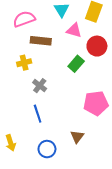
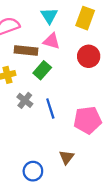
pink triangle: (74, 30) -> (52, 41), moved
green rectangle: (76, 64) -> (42, 70), moved
blue line: (38, 114) -> (50, 108), moved

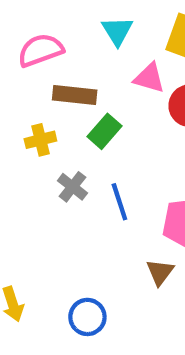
pink triangle: (52, 41) -> (149, 78), moved
brown triangle: (67, 157) -> (160, 272), moved

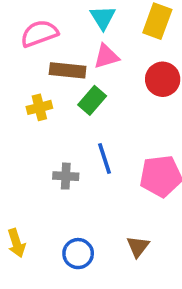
pink triangle: (149, 78) -> (106, 56), moved, turned -32
gray cross: (73, 187) -> (66, 176), moved, turned -35
brown triangle: (160, 272) -> (138, 247), moved

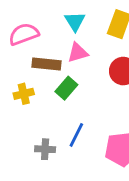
blue line: (105, 158) -> (76, 135), turned 45

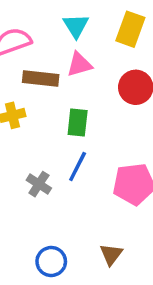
green rectangle: (66, 88) -> (78, 122), moved, turned -35
gray cross: (45, 149) -> (39, 184), turned 30

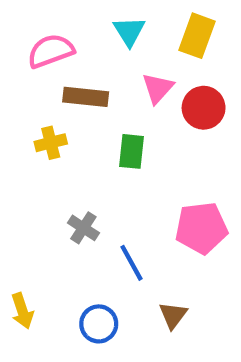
pink triangle: (79, 64) -> (158, 88), moved, turned -32
blue line: (78, 166) -> (131, 263), moved, turned -56

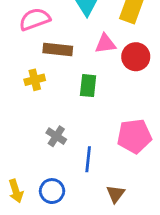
pink triangle: (158, 88) -> (105, 44), turned 40
blue line: (131, 263) -> (88, 159), turned 35
blue circle: (99, 324) -> (52, 191), moved

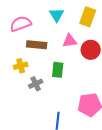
gray cross: (56, 136) -> (36, 84), moved, turned 32

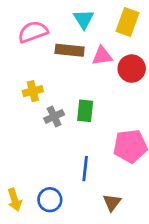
brown rectangle: (37, 45) -> (70, 50), moved
green rectangle: (58, 70) -> (85, 111), moved

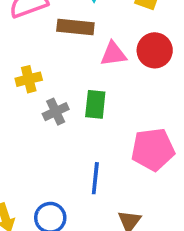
pink triangle: (102, 56) -> (113, 54), moved

